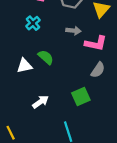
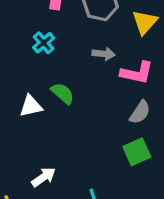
green square: (81, 97) -> (137, 152), moved
white arrow: (40, 102) -> (44, 177), moved

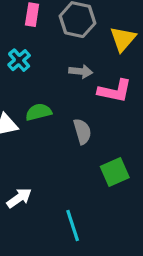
green semicircle: (63, 93) -> (39, 112), turned -55
gray semicircle: (140, 112) -> (82, 131), moved, turned -50

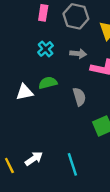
cyan cross: (19, 60) -> (46, 49), moved
white arrow: (19, 198) -> (34, 159), moved

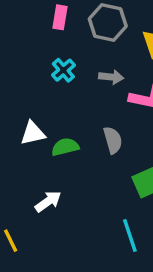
green semicircle: (48, 83) -> (65, 147), moved
white arrow: (34, 159) -> (48, 201), moved
cyan line: (72, 164) -> (130, 235), moved

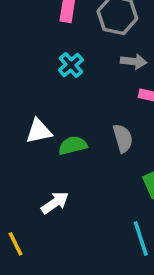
gray arrow: (111, 77) -> (134, 61), moved

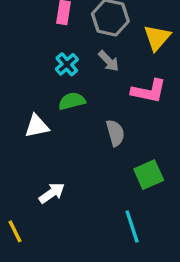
gray arrow: (134, 61) -> (109, 61), moved, turned 40
green semicircle: (73, 145) -> (72, 101), moved

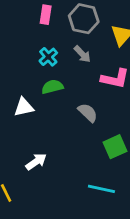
gray semicircle: (115, 133) -> (88, 113), turned -30
cyan line: (132, 226) -> (101, 189), turned -60

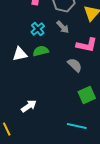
white triangle: (24, 107) -> (20, 54), moved
gray semicircle: (88, 113) -> (75, 65), moved

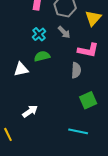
white triangle: (20, 54) -> (21, 69), moved
gray semicircle: (75, 65) -> (76, 70), turned 49

